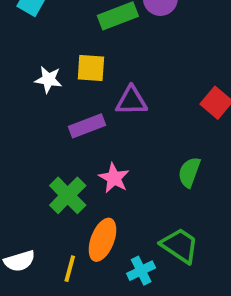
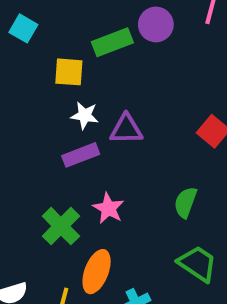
yellow square: (91, 68) -> (69, 72), moved
white star: (48, 80) -> (85, 115), moved
green trapezoid: (180, 246) -> (197, 264), moved

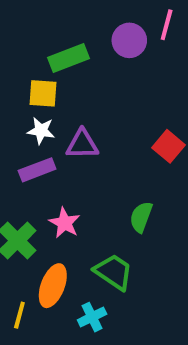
purple circle: (156, 24) -> (129, 40), moved
yellow square: (69, 72) -> (43, 93), moved
green trapezoid: (197, 264) -> (114, 272), moved

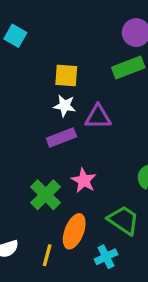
green rectangle: (68, 58) -> (128, 68), moved

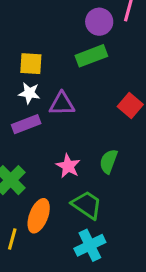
pink star: (84, 180) -> (68, 166), moved
cyan cross: (106, 257) -> (90, 245), moved, size x1.4

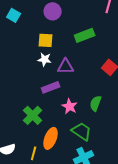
purple circle: (99, 22) -> (53, 11), moved
purple rectangle: (26, 124) -> (51, 87), moved

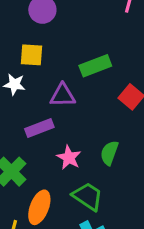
green rectangle: (85, 35) -> (95, 66), moved
white star: (45, 59) -> (14, 84), moved

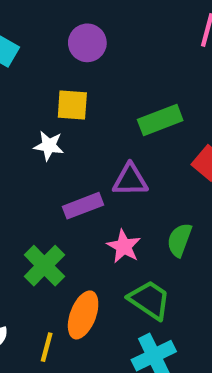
purple triangle: (63, 95) -> (130, 180), moved

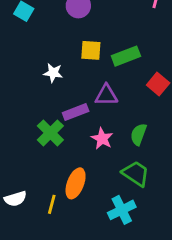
yellow square: (72, 105) -> (91, 50), moved
green cross: (44, 266) -> (50, 133), moved
green trapezoid: (149, 300) -> (136, 174), moved

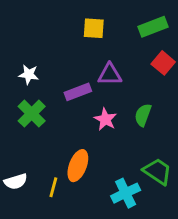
green rectangle: (126, 56) -> (153, 27), moved
white star: (53, 73) -> (29, 74), moved
green cross: (50, 133) -> (32, 114), moved
green trapezoid: (136, 174) -> (157, 171), moved

